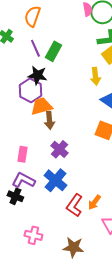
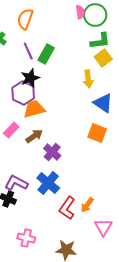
black star: (37, 75) -> (30, 78), turned -30
brown arrow: (49, 120) -> (34, 136), moved, turned -120
pink rectangle: (22, 154) -> (11, 130), moved, turned 35

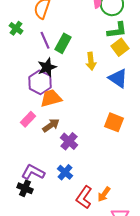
yellow arrow: (88, 79) -> (91, 61), moved
blue triangle: (103, 103) -> (118, 78), moved
blue cross: (48, 183) -> (65, 172), size x0.7

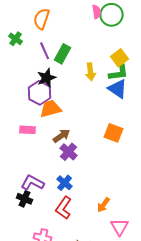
green L-shape: (117, 30) -> (119, 73), moved
pink rectangle: (28, 119) -> (28, 130), turned 49
brown arrow: (51, 125) -> (62, 136), moved
red L-shape: (84, 197) -> (64, 208), moved

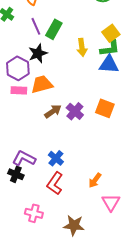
blue triangle: (118, 89) -> (109, 64), turned -30
purple hexagon: (40, 93) -> (18, 68), moved
pink rectangle: (28, 130) -> (19, 90), moved
purple cross: (69, 152) -> (75, 111), moved

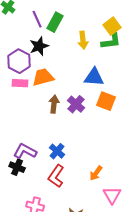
blue triangle: (109, 64) -> (94, 77), moved
brown arrow: (53, 111) -> (54, 104), turned -48

